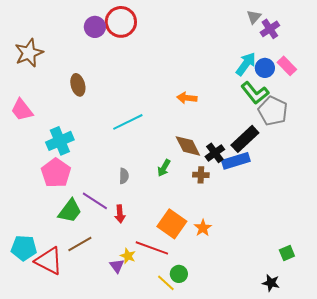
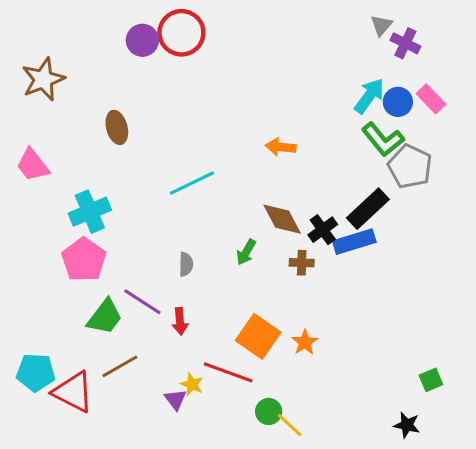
purple cross: (270, 29) -> (405, 43), turned -30
yellow line: (166, 283) -> (290, 425), moved

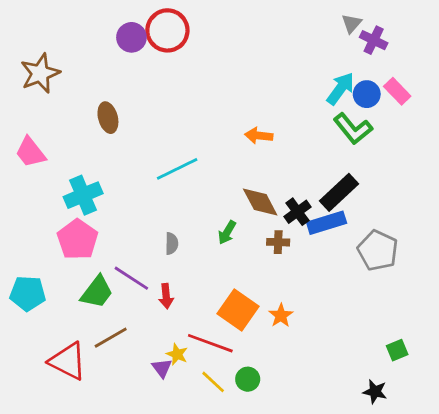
gray pentagon: (410, 167) -> (378, 250), moved
cyan pentagon: (36, 372) -> (28, 293), moved
yellow line: (290, 425) -> (213, 382), moved

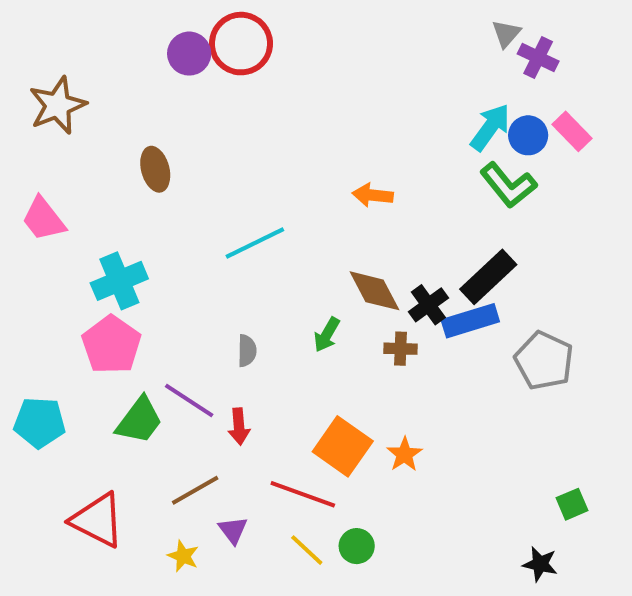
brown line: (111, 338) -> (195, 490), moved
yellow star: (177, 354) -> (183, 556), moved

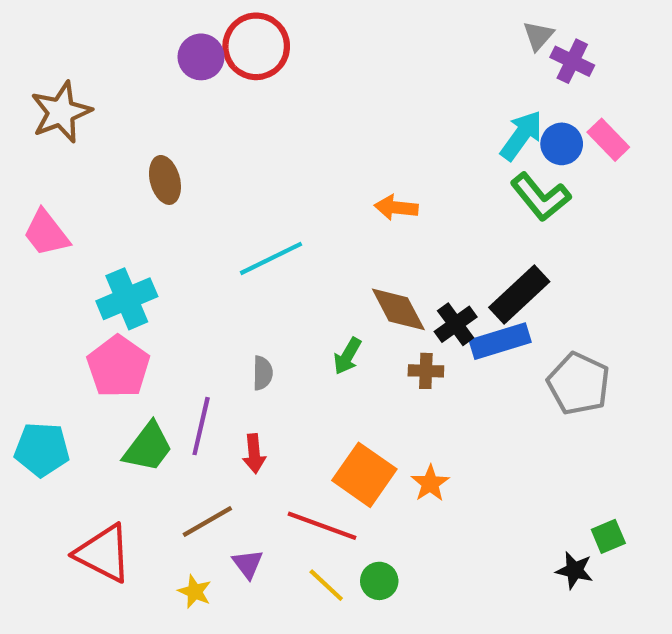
purple line: (189, 401) -> (201, 426), turned 70
black star: (540, 564) -> (574, 570), moved

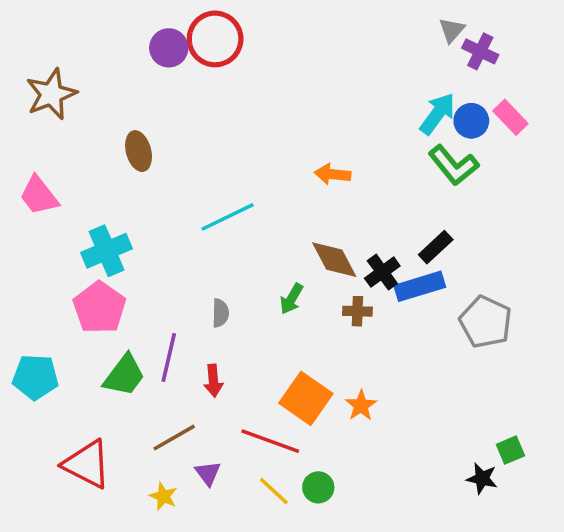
black rectangle: (519, 295) -> (436, 247), size x0.7

